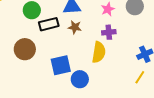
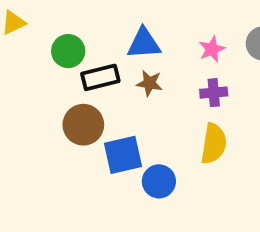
brown circle: (25, 49) -> (83, 125), moved
yellow semicircle: (99, 52) -> (214, 144), moved

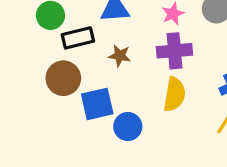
brown star: (149, 83) -> (120, 56), moved
purple cross: (214, 93) -> (174, 51), size x1.5

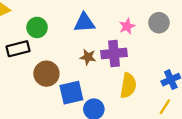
black rectangle: (78, 38) -> (18, 49), moved
purple cross: (174, 51) -> (114, 53), moved

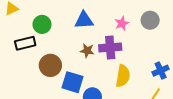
blue square: (71, 93) -> (72, 82), turned 30

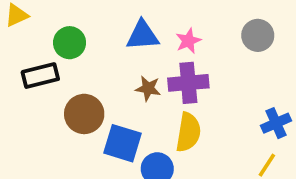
pink star: (122, 23) -> (188, 41), moved
yellow semicircle: (123, 76) -> (188, 132), moved

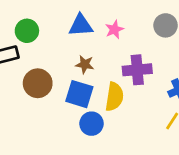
purple cross: (188, 83) -> (137, 70), moved
blue square: (123, 143) -> (79, 94), moved

